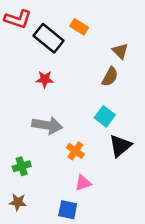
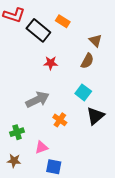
red star: (45, 79) -> (51, 63), moved
gray arrow: (47, 125) -> (37, 100), turned -35
pink triangle: (83, 183) -> (41, 147), moved

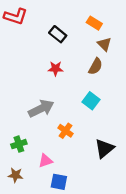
orange rectangle: (63, 21) -> (94, 23), moved
black rectangle: (38, 30) -> (58, 34), moved, size x0.7
black triangle: (95, 116) -> (104, 149), moved

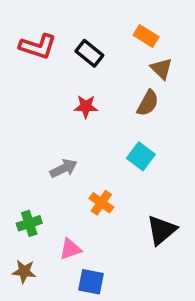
red L-shape: (16, 16) -> (38, 46), moved
gray arrow: (41, 109) -> (64, 168), size x0.7

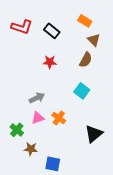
green cross: (29, 223) -> (17, 130), turned -32
pink triangle: (70, 249) -> (38, 118), moved
brown star: (24, 271) -> (31, 149), moved

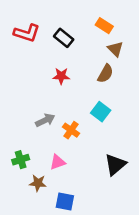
pink triangle: (38, 118) -> (58, 162), moved
orange cross: (59, 118) -> (71, 130), moved
green cross: (17, 130) -> (21, 160), turned 32

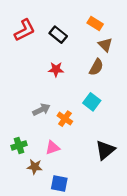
red L-shape: (27, 33) -> (25, 30), turned -45

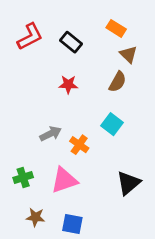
pink triangle: (53, 148) -> (64, 180), size x1.5
brown star: (35, 167) -> (35, 217), moved

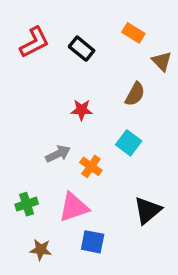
brown triangle: (128, 54) -> (162, 61), moved
red star: (68, 84) -> (82, 110), moved
blue square: (72, 224) -> (93, 242), moved

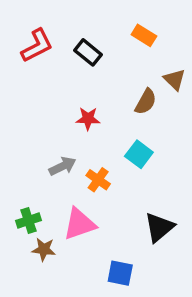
brown triangle: (162, 61) -> (175, 80), moved
blue square: (93, 242) -> (120, 273), moved
brown star: (41, 250) -> (44, 249), moved

